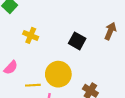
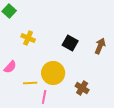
brown arrow: (110, 31) -> (100, 46), moved

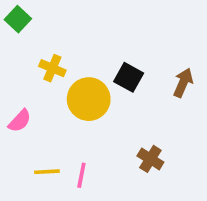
yellow circle: (53, 73) -> (89, 99), moved
yellow line: (30, 83) -> (47, 172), moved

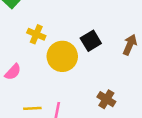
black square: (129, 77) -> (91, 41), turned 30

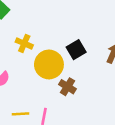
brown cross: (106, 99) -> (67, 87), moved

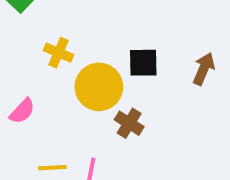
black square: (76, 50) -> (143, 63), turned 30

